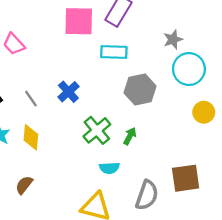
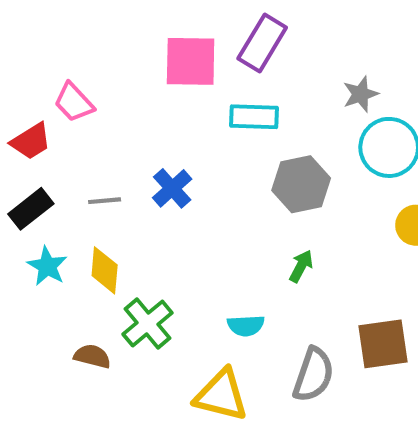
gray line: (31, 99) -> (105, 201), turned -60
green cross: (97, 130) -> (148, 323), moved
green arrow: (130, 136) -> (301, 266), moved
brown semicircle: (24, 185) -> (92, 356), turned 66

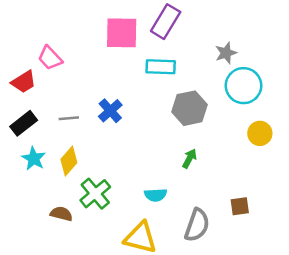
yellow diamond: (105, 270) -> (69, 161), turned 36
brown square: (383, 344) -> (240, 206), size x0.6

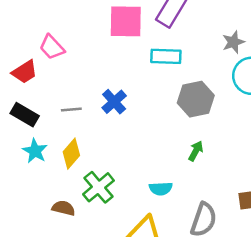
black rectangle: (24, 123) -> (25, 115), turned 68

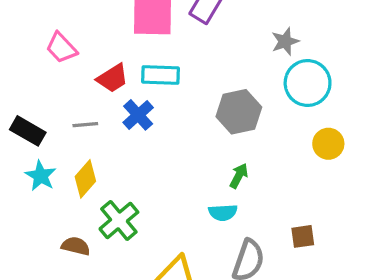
cyan rectangle: (166, 56) -> (160, 75), moved
red trapezoid: (25, 72) -> (113, 78), moved
cyan semicircle: (161, 189) -> (223, 212), moved

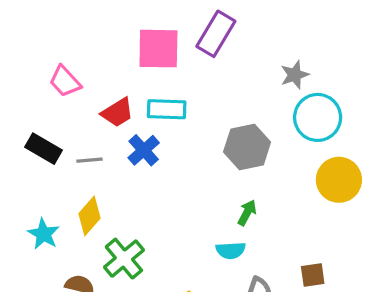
black rectangle: (28, 131) -> (44, 149), moved
yellow circle: (328, 144) -> (339, 180), size x1.4
cyan star: (41, 176) -> (44, 234), moved

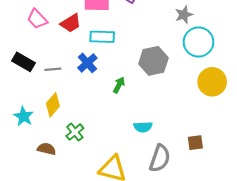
red trapezoid: (117, 113) -> (71, 23), moved
green arrow: (247, 213) -> (119, 85), moved
green cross: (124, 259) -> (75, 132), size x0.7

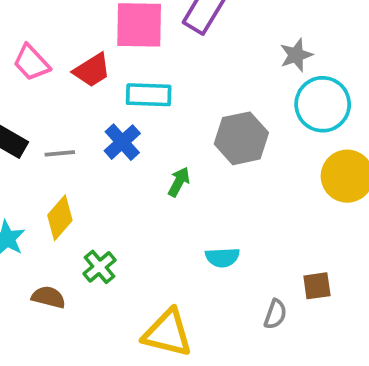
gray semicircle: (160, 158) -> (275, 314), moved, size x0.6

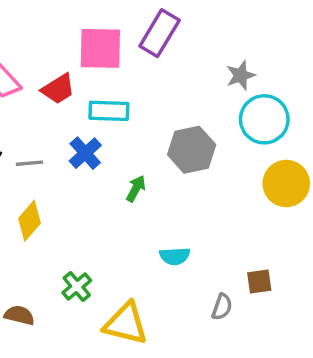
green cross: (99, 267) -> (77, 287), moved
brown semicircle: (48, 297) -> (19, 315), moved

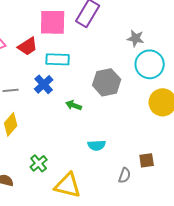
gray star: (241, 75) -> (136, 38), turned 30
green arrow: (136, 189) -> (74, 105), turned -98

